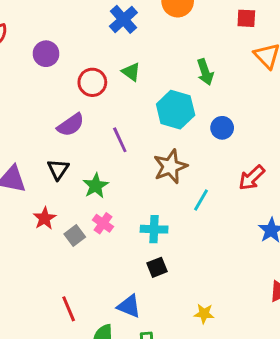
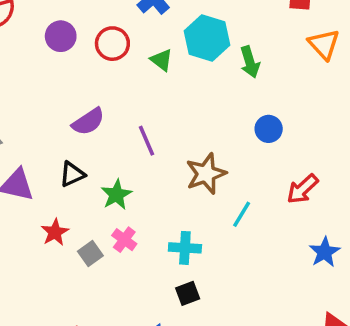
red circle: (92, 82) -> (112, 44), moved
cyan hexagon: (176, 110) -> (207, 38), moved
black triangle: (58, 169) -> (72, 174), turned 30

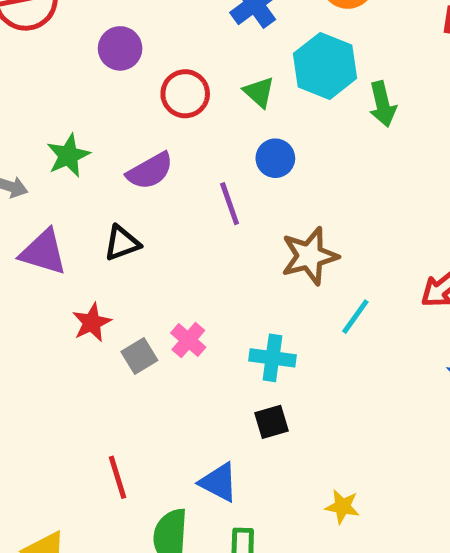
red circle: (112, 44) -> (185, 94), moved
blue circle: (269, 129) -> (275, 158), moved
green star: (116, 195) -> (68, 156), moved

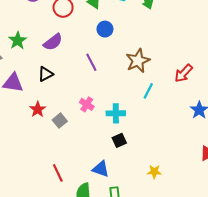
purple line: (230, 204) -> (91, 62), moved
brown star: (310, 256) -> (138, 61), moved
pink cross: (188, 340) -> (87, 104), moved

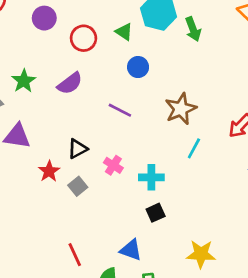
purple line: (91, 62) -> (120, 110), turned -36
black triangle: (46, 74) -> (77, 149), moved
yellow star: (154, 172) -> (201, 254), size x1.5

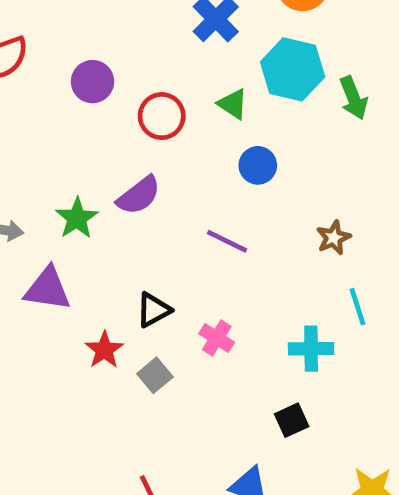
green star: (24, 81) -> (77, 218), moved
brown star: (181, 109) -> (333, 238), size x0.6
cyan line: (194, 148) -> (357, 307), turned -45
cyan cross: (151, 177) -> (311, 349), moved

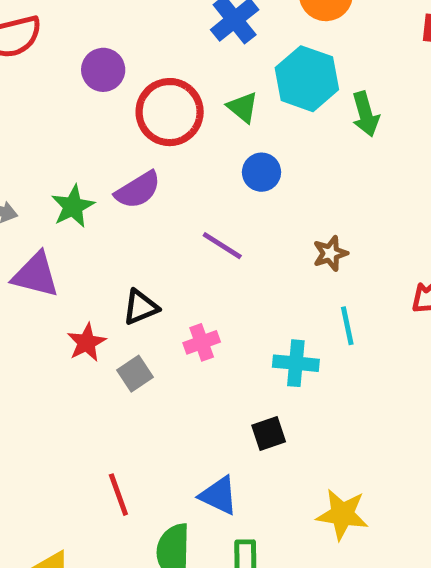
red circle: (162, 116) -> (170, 112), size x1.4
pink cross: (217, 338) -> (202, 342), turned 32

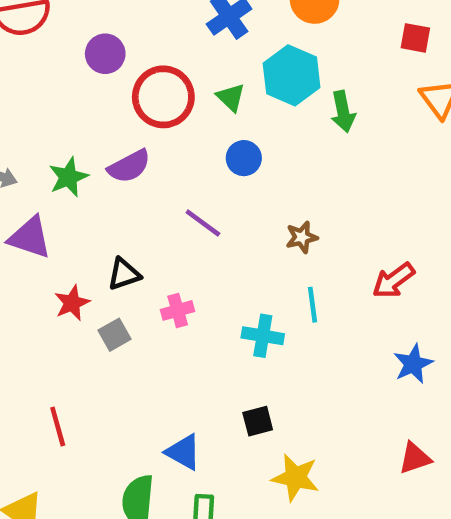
black square: (269, 433) -> (258, 421), moved
red line: (118, 495) -> (58, 426), moved

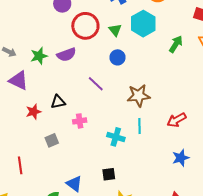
green arrow: (343, 112) -> (176, 44), moved, turned -144
brown star: (302, 237) -> (139, 96), size x1.6
gray square: (114, 335) -> (52, 140), moved

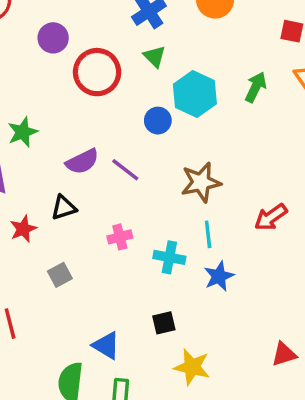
cyan hexagon: (143, 24) -> (195, 94), moved
green triangle: (115, 30) -> (155, 56), moved
purple semicircle: (66, 55) -> (82, 162), moved
pink cross: (80, 121) -> (120, 237), moved
blue star: (181, 158) -> (219, 276), moved

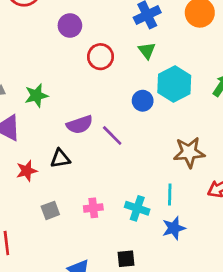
red circle: (97, 72) -> (100, 57), size x0.7
brown star: (201, 182) -> (189, 152), moved
pink cross: (120, 237) -> (93, 208), moved

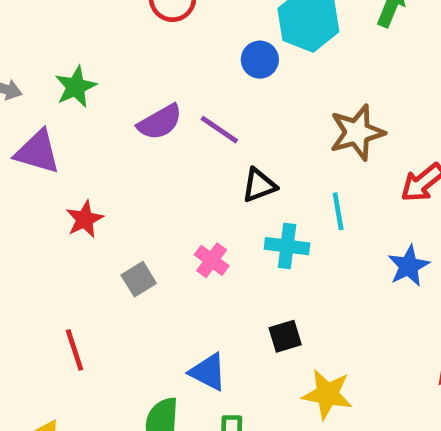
black triangle: (60, 159) -> (259, 185), moved
pink cross: (93, 208) -> (212, 260), turned -36
blue star: (174, 228) -> (409, 266), moved

